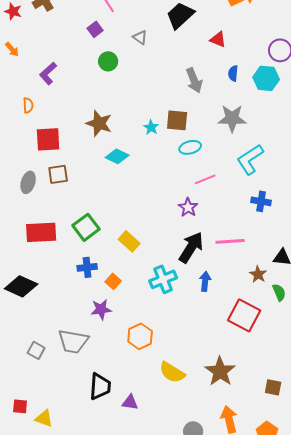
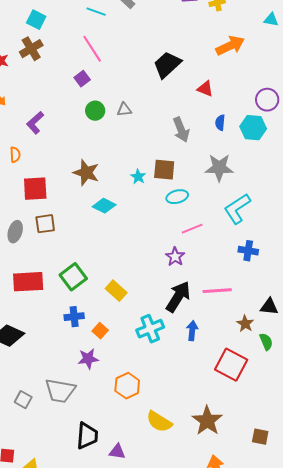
gray triangle: (140, 37) -> (124, 110), moved, turned -42

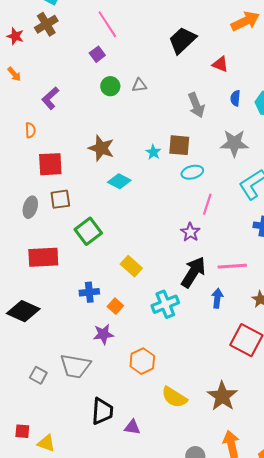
pink line: (192, 229) -> (207, 204), turned -50
green square: (73, 277) -> (88, 231), moved
blue arrow: (192, 331) -> (217, 298), moved

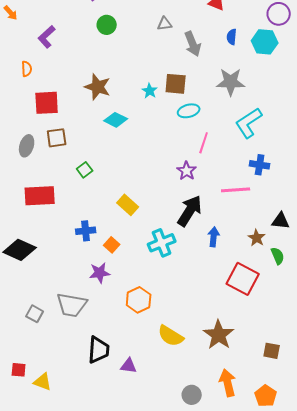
gray triangle: (139, 85) -> (165, 24), moved
green square: (88, 231) -> (85, 170), size x0.6
pink line: (232, 266) -> (236, 190), moved

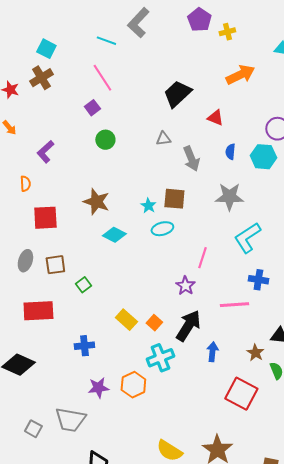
cyan ellipse: (189, 111) -> (162, 229), moved
brown square: (57, 138) -> (55, 265), moved
orange square: (112, 245) -> (154, 323), moved
orange hexagon: (139, 300) -> (133, 385), moved

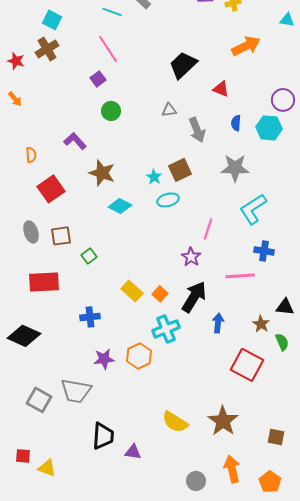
purple L-shape: (45, 152) -> (75, 141), moved, turned 90
brown square: (174, 199) -> (180, 170), turned -30
red square: (45, 218) -> (51, 189), turned -32
gray ellipse: (25, 261) -> (31, 232), turned -35
gray square: (33, 429) -> (39, 400), size x1.4

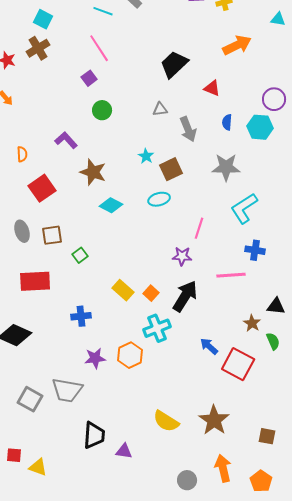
cyan star: (154, 177) -> (146, 156), moved
purple star: (191, 257) -> (182, 256), turned -30
blue arrow: (218, 323) -> (209, 346), moved, turned -54

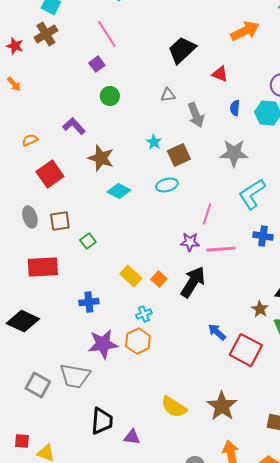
orange semicircle: (22, 154) -> (30, 140), turned -112
pink line: (231, 275) -> (221, 249), moved
cyan cross: (157, 328) -> (144, 314), moved, size x0.6
purple star: (95, 358) -> (103, 344), size x1.4

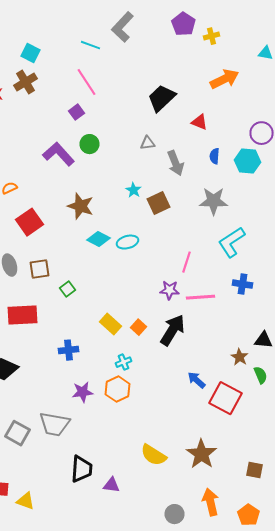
purple L-shape: (74, 126) -> (58, 154), moved, size x1.4
cyan ellipse: (167, 185) -> (128, 242), moved
purple star: (103, 344) -> (82, 392), size x0.7

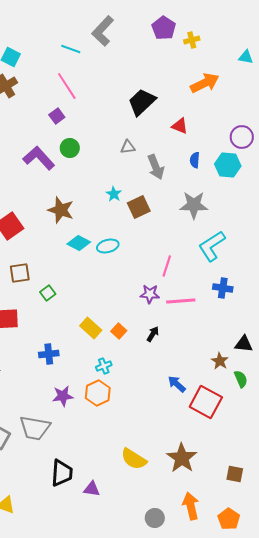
black arrow: (172, 330) -> (153, 334), size x0.5

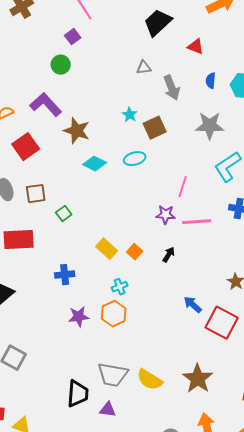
green circle: (70, 148) -> (61, 65), moved
purple L-shape: (39, 158) -> (46, 105), moved
cyan ellipse: (108, 246) -> (135, 159), moved
gray trapezoid: (35, 428) -> (113, 375), moved

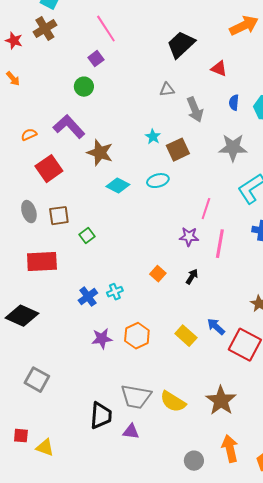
pink line: (197, 222) -> (220, 244), turned -76
yellow rectangle: (107, 249) -> (186, 336), moved
blue cross: (65, 275) -> (88, 297), turned -30
cyan cross: (120, 287) -> (115, 292), moved

